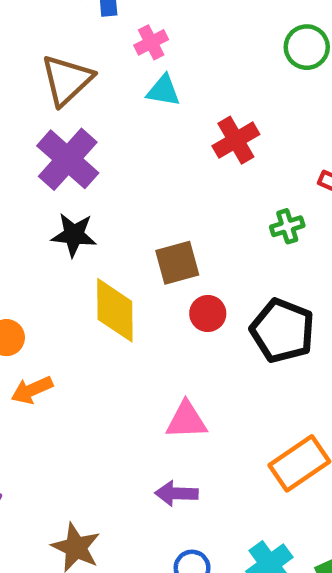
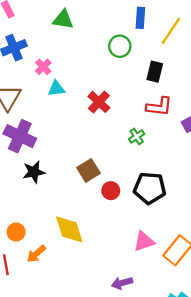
yellow diamond: (115, 310) -> (69, 229), moved
pink triangle: (186, 420) -> (144, 241), moved

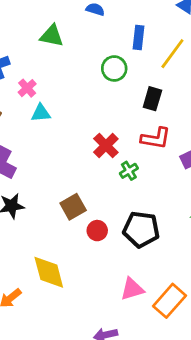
red cross: (99, 102) -> (106, 145), moved

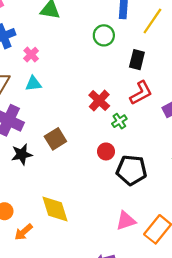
cyan triangle: (41, 113) -> (33, 84), moved
red L-shape: (156, 138) -> (141, 93), turned -35
brown square: (73, 207) -> (55, 139), moved
red circle: (97, 231) -> (106, 151), moved

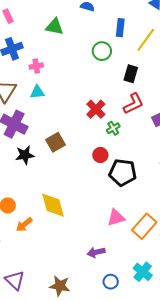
pink cross: (31, 55) -> (36, 66), turned 32

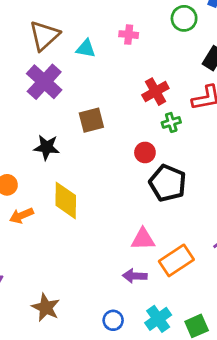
pink cross: (36, 66) -> (129, 35), moved
black star: (25, 155) -> (47, 147), moved
purple arrow: (96, 252) -> (135, 276), moved

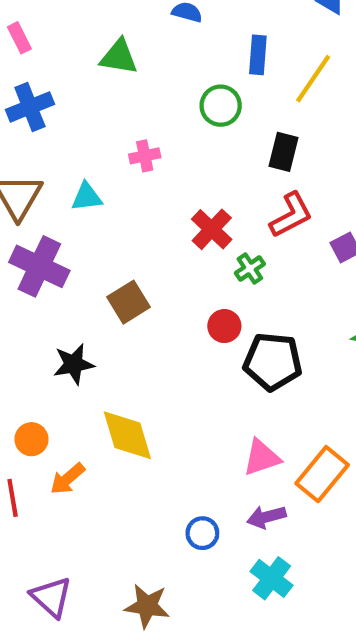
cyan cross: (158, 319) -> (272, 578), moved
blue circle: (113, 320) -> (202, 533), moved

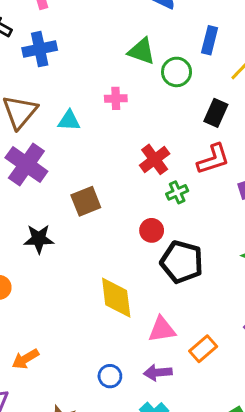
green triangle: (119, 57) -> (141, 51), moved
yellow diamond: (127, 435) -> (116, 298), moved
orange rectangle: (322, 474) -> (203, 349), size x0.7
orange arrow: (68, 479) -> (25, 359), moved

